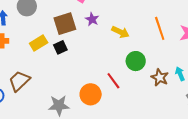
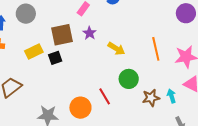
brown star: (160, 78) -> (151, 98), turned 30

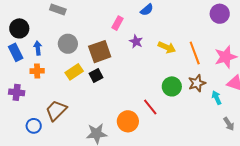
gray circle: (26, 14) -> (68, 44), moved
purple star: (90, 33) -> (136, 42), moved
yellow arrow: (116, 49) -> (167, 47), moved
brown star: (151, 98) -> (197, 83), moved

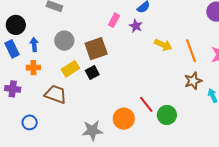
purple star: (136, 42) -> (136, 26), moved
green circle: (172, 86) -> (167, 115), moved
brown trapezoid: (56, 110) -> (56, 94), moved, turned 65

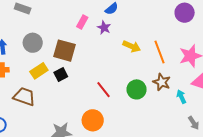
brown square: (96, 49) -> (64, 51), turned 35
brown star: (193, 81) -> (162, 82), turned -30
red line: (146, 104) -> (103, 90), moved
green circle: (167, 115) -> (137, 89), moved

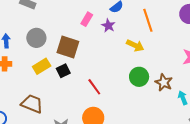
orange line: (159, 52) -> (148, 20), moved
green circle: (137, 89) -> (139, 77), moved
red line: (103, 90) -> (94, 87), moved
brown trapezoid: (24, 97) -> (32, 104), moved

